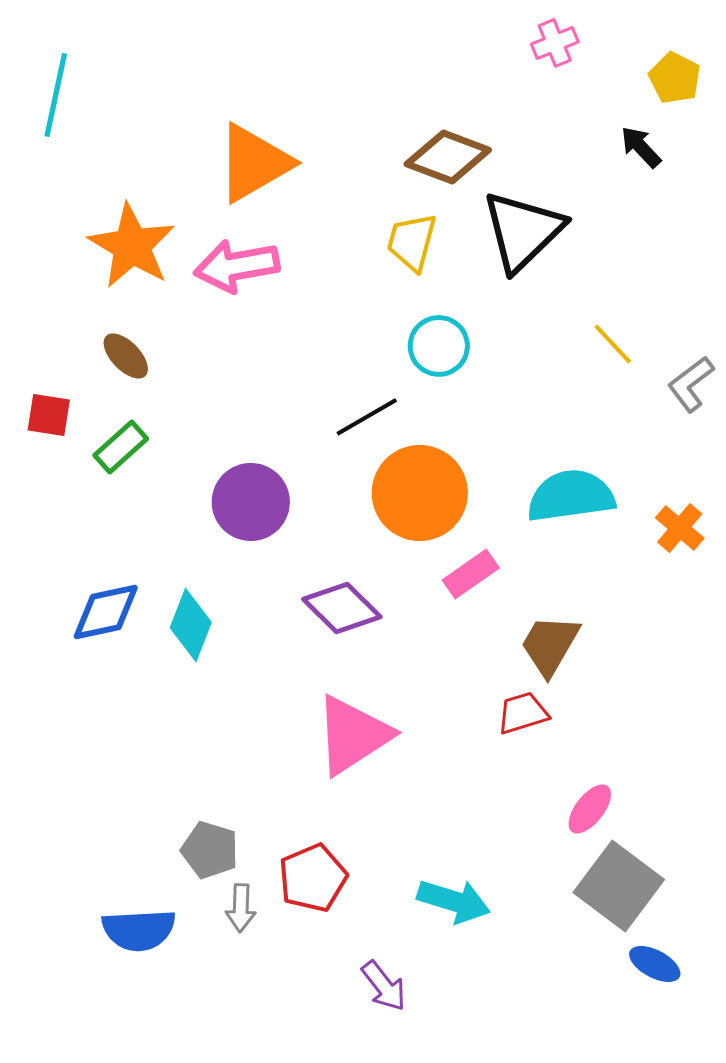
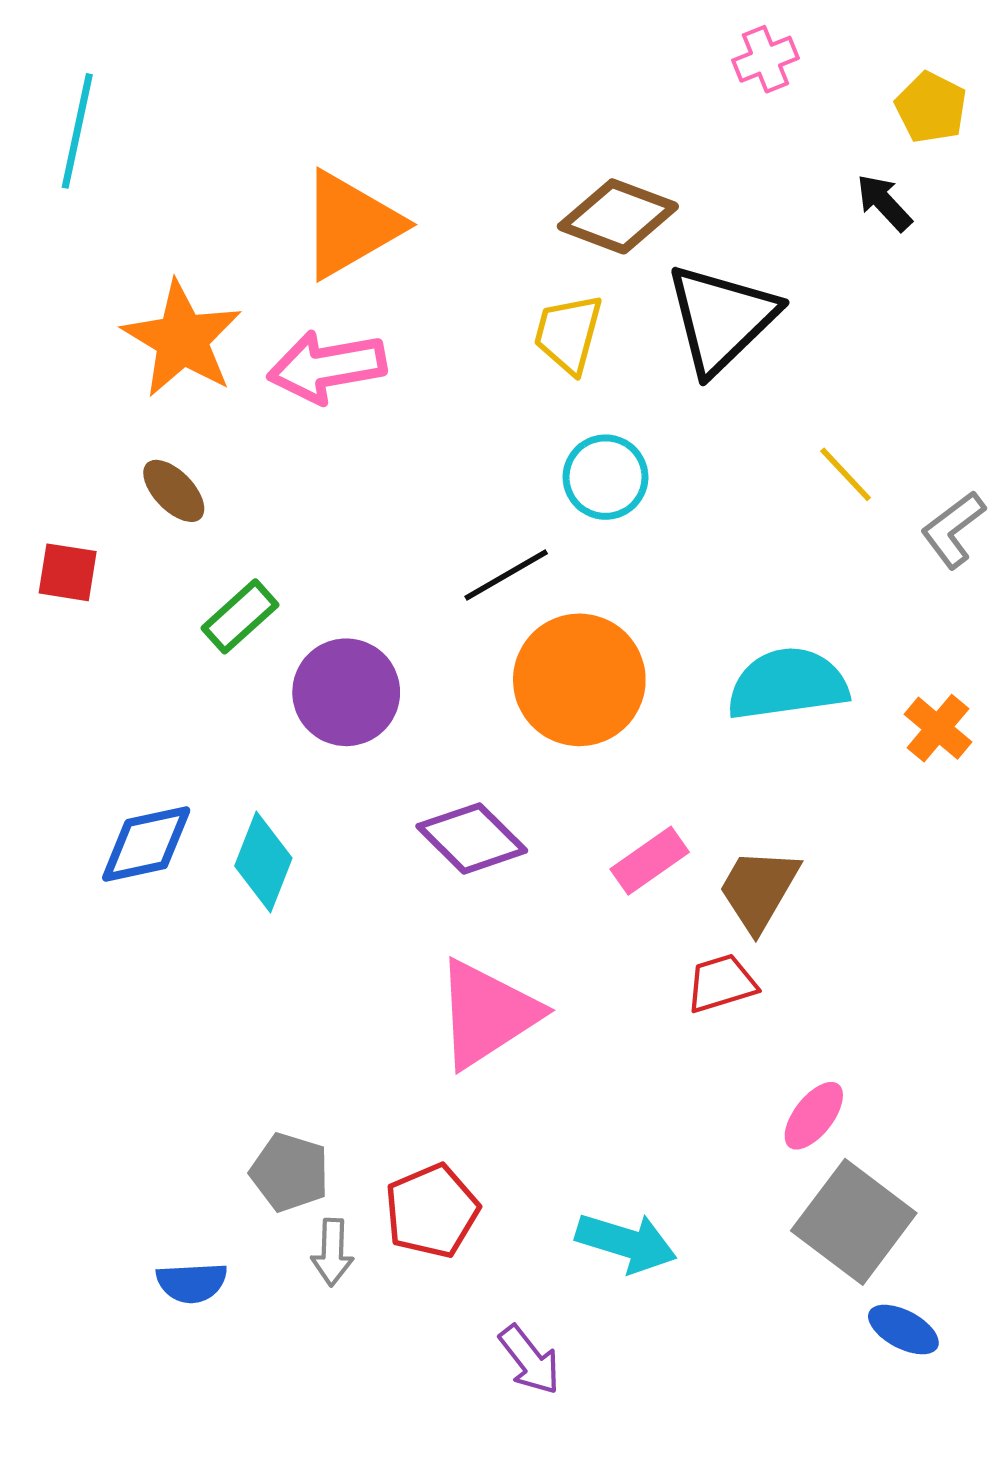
green rectangle: (121, 447) -> (240, 616), moved
pink rectangle: (471, 574) -> (650, 861), moved
blue semicircle: (139, 930) -> (192, 1283), size x0.7

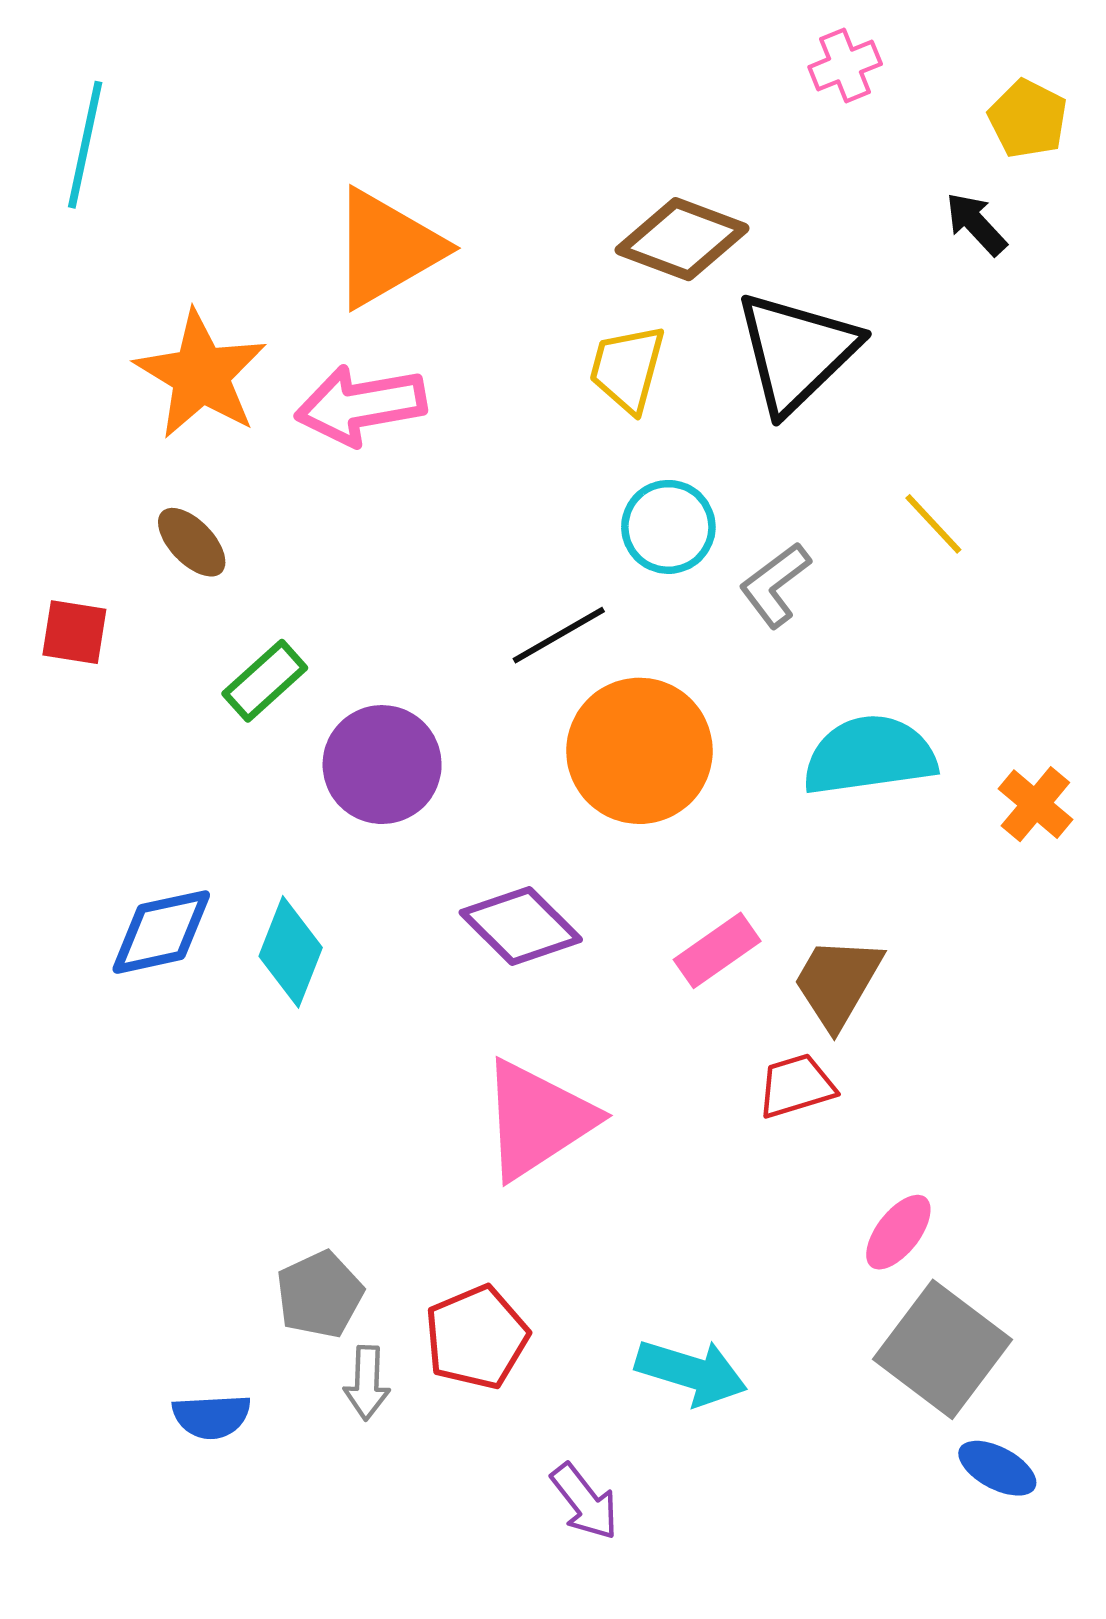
gray L-shape: (953, 530) -> (775, 585), moved
gray pentagon: (290, 1172) -> (320, 1295), turned 30

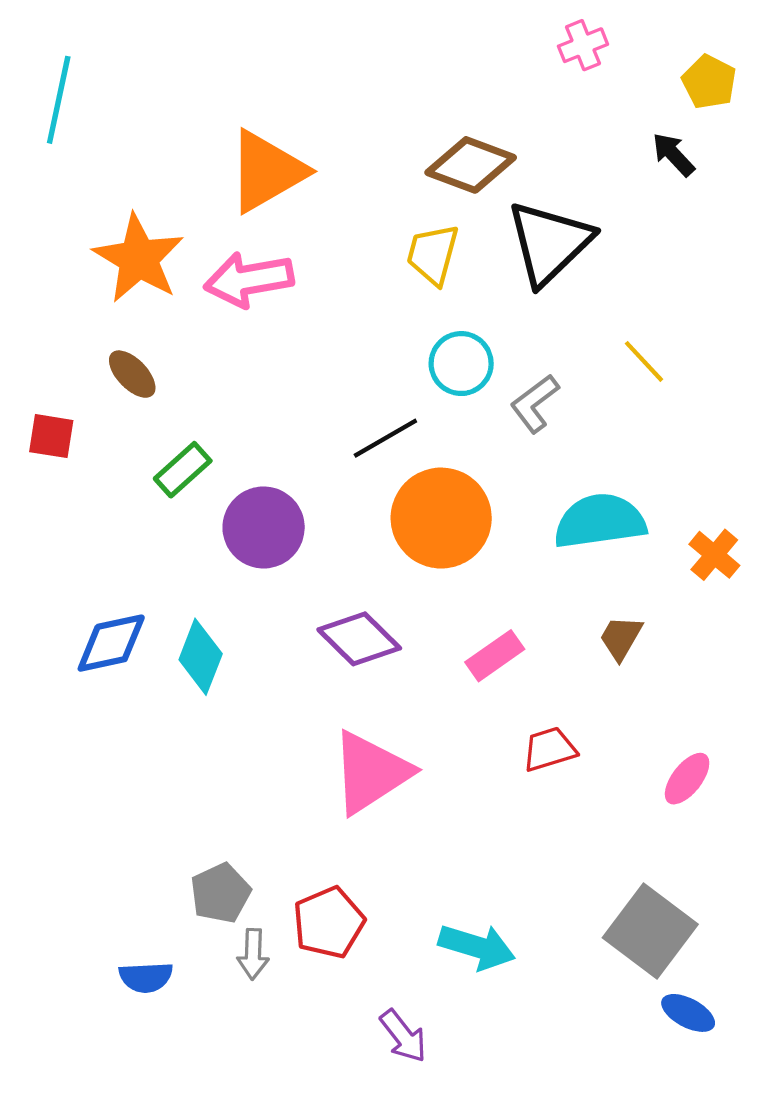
brown trapezoid: (837, 982) -> (621, 638), moved, size x0.7
pink ellipse: (898, 1232) -> (687, 779), moved

